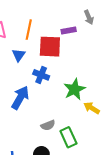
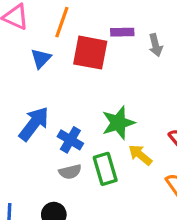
gray arrow: (89, 17) -> (156, 45), moved
blue cross: (41, 75) -> (70, 140), moved
green rectangle: (68, 137) -> (105, 169), moved

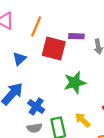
blue triangle: (41, 58) -> (19, 59), moved
green star: (118, 123) -> (75, 83), moved

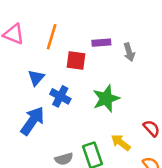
red square: (54, 48) -> (76, 61), size x0.7
blue cross: (36, 106) -> (60, 96), moved

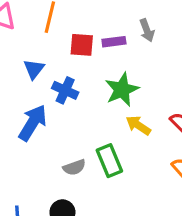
purple rectangle: (101, 43) -> (114, 42), moved
yellow arrow: (121, 142) -> (138, 125), moved

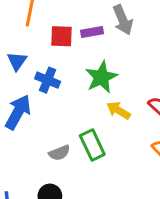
gray arrow: (147, 30) -> (123, 20), size x1.4

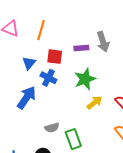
red square: (62, 36) -> (55, 57), moved
yellow arrow: (118, 110) -> (95, 103), turned 105
green rectangle: (92, 145) -> (73, 139), moved

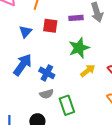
blue cross: (48, 78) -> (47, 73), moved

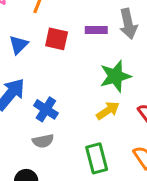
green star: (79, 48) -> (115, 76), moved
green rectangle: (67, 105) -> (97, 158), moved

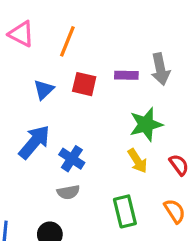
yellow arrow: (108, 111) -> (137, 161), turned 90

